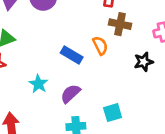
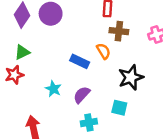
black star: (144, 62) -> (131, 77), moved, size x1.5
cyan square: (113, 113) -> (119, 108), turned 35

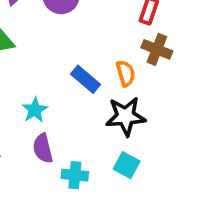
black star: (131, 77) -> (126, 116), moved
purple semicircle: (82, 95) -> (43, 148), moved, turned -72

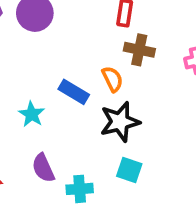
cyan star: (35, 110) -> (32, 114), moved

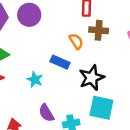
orange semicircle: (112, 79) -> (76, 41), moved
cyan square: (129, 170) -> (101, 108), size x1.5

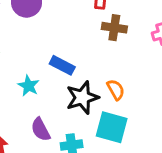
orange semicircle: (76, 41) -> (116, 90), moved
black star: (92, 78) -> (82, 97), moved

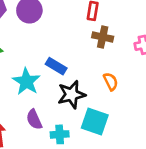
cyan star: (29, 86) -> (26, 81), size x1.5
orange semicircle: (116, 90) -> (111, 81), moved

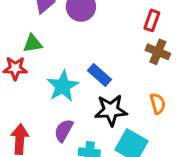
purple semicircle: (34, 119) -> (64, 130), turned 42

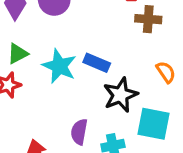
cyan star: (63, 86) -> (59, 66), moved

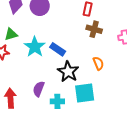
black star: (120, 95) -> (68, 72), turned -30
cyan square: (154, 124) -> (85, 93), turned -30

